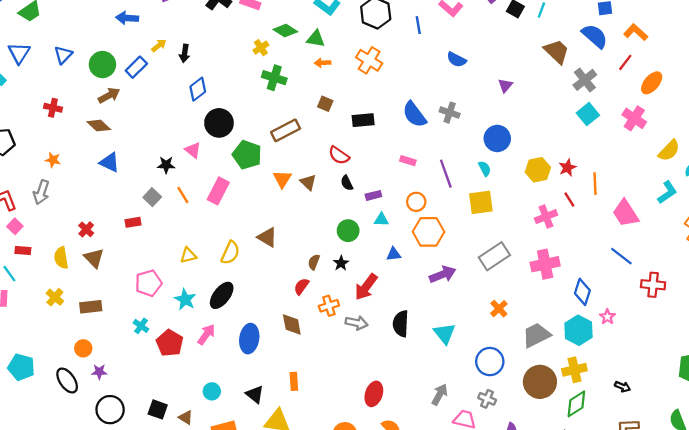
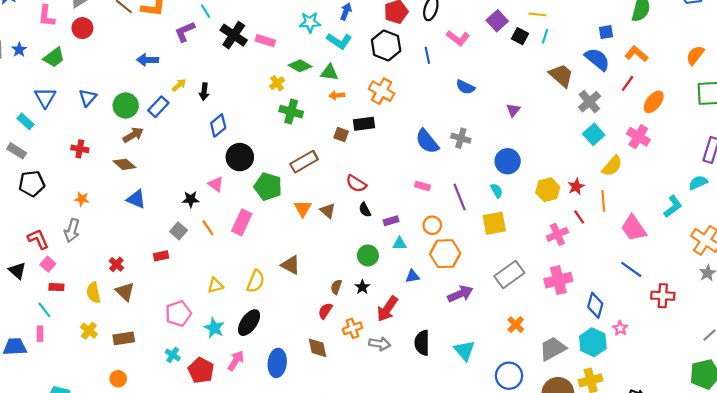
black rectangle: (363, 120) -> (364, 124), moved
yellow semicircle: (669, 151) -> (612, 166), moved

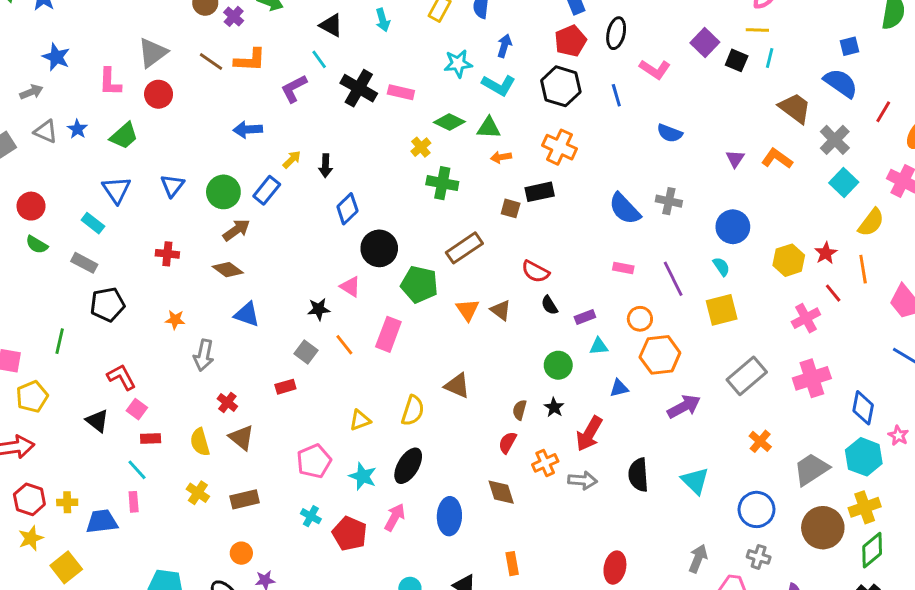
orange L-shape: (636, 54) -> (777, 159), moved
gray arrow: (72, 230) -> (204, 355), moved

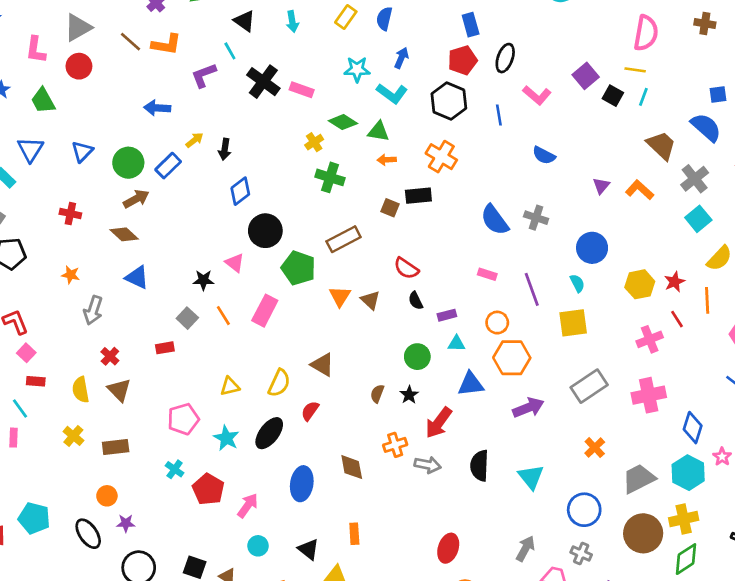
green trapezoid: (124, 136) -> (43, 101), turned 96
blue triangle: (619, 388) -> (471, 384), size x1.5
red semicircle: (508, 443) -> (310, 411), moved
pink arrow: (395, 517) -> (248, 505), moved

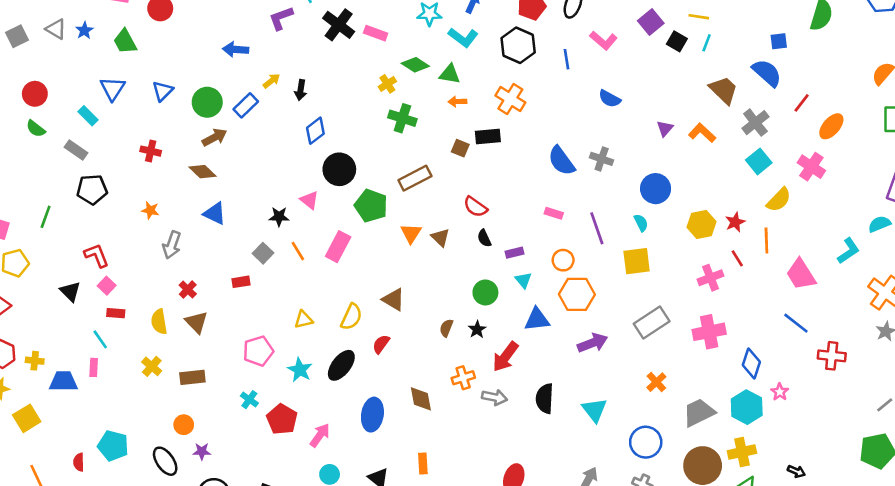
cyan triangle: (456, 344) -> (523, 280), turned 48

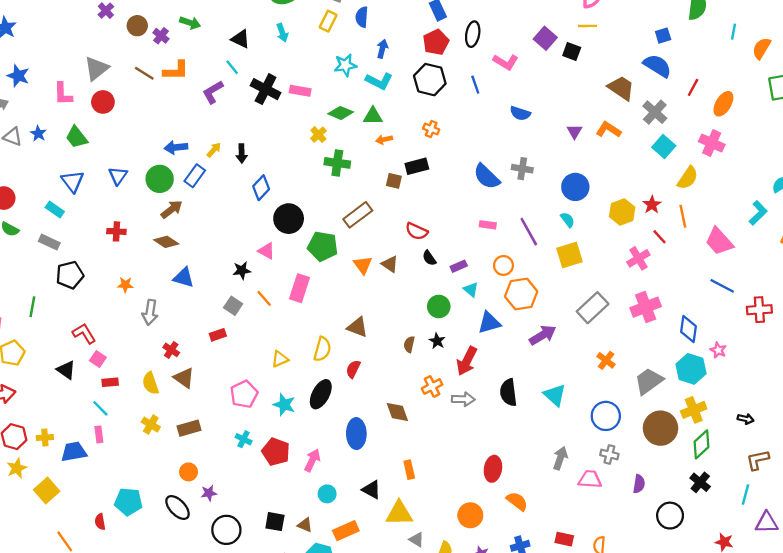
cyan line: (707, 43) -> (733, 32), moved
blue arrow: (236, 49) -> (176, 147), moved
orange cross: (510, 99) -> (431, 129), size x0.6

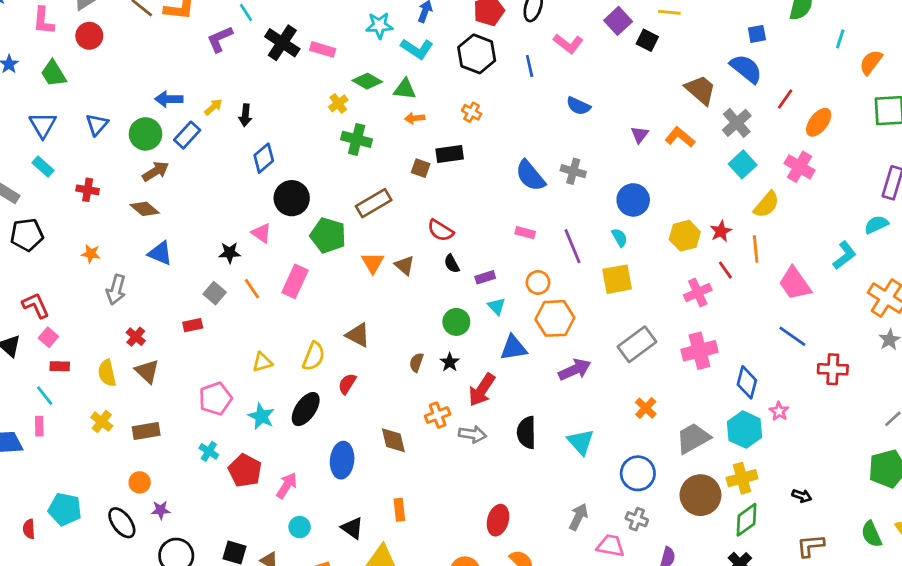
cyan rectangle: (55, 209) -> (43, 167), moved

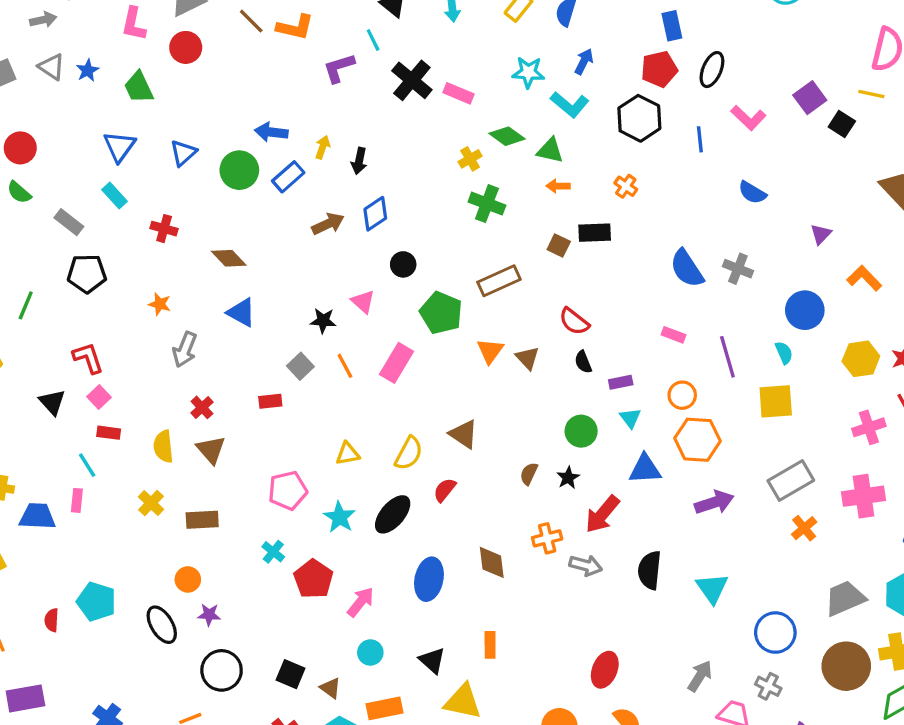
yellow arrow: (213, 107) -> (323, 147), turned -36
orange L-shape: (680, 137) -> (864, 278), moved
brown arrow: (155, 171) -> (328, 224), moved
black circle: (292, 198) -> (403, 264), size x0.6
orange cross: (646, 408) -> (804, 528), moved

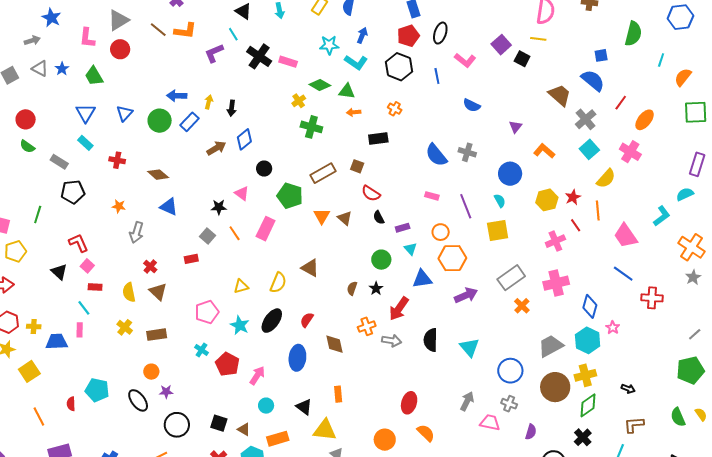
brown square: (559, 246) -> (357, 166), moved
red semicircle: (445, 490) -> (307, 320), moved

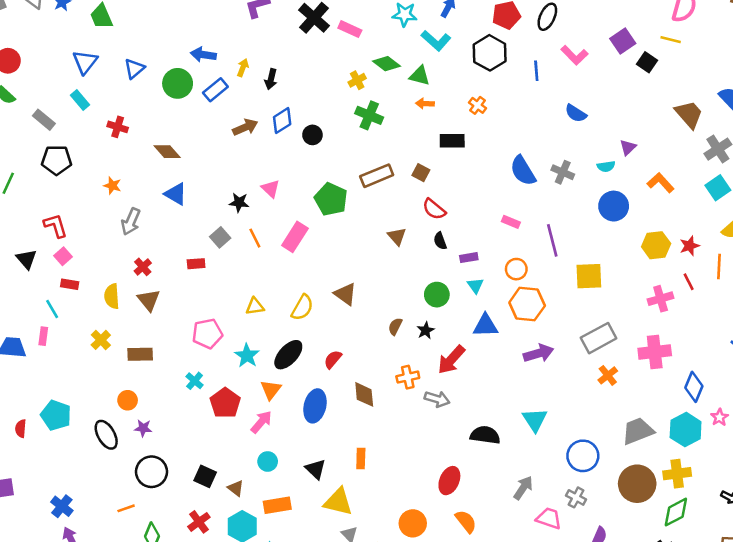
black circle: (264, 169) -> (312, 135), moved
cyan semicircle: (500, 201) -> (606, 166), moved, turned 104
orange triangle: (322, 216) -> (271, 390), moved
black semicircle: (431, 340) -> (485, 435), moved, turned 90

